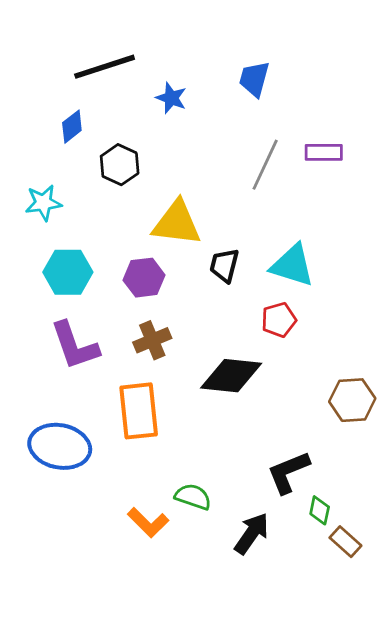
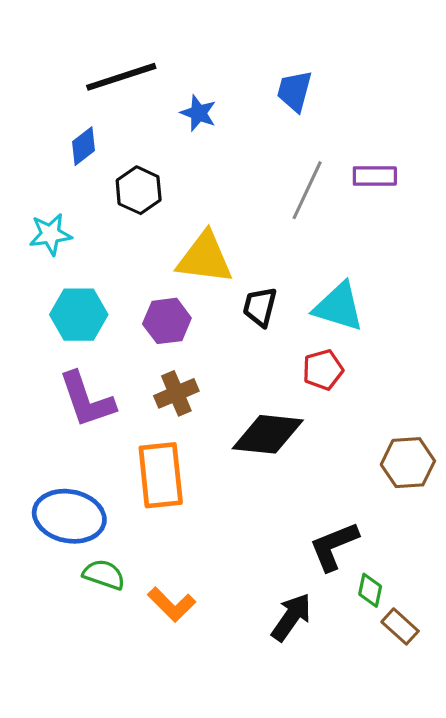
green semicircle: (193, 497) -> (104, 575), moved

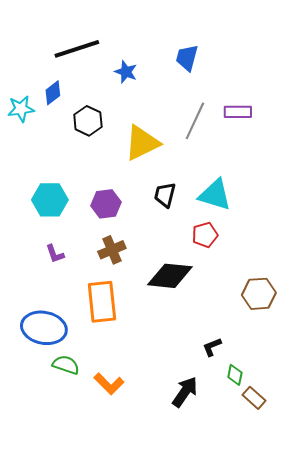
cyan star: (50, 234) -> (21, 109), moved
yellow triangle: (205, 258) -> (142, 143), moved, turned -33
purple L-shape: (87, 400) -> (55, 254), size x0.5
black L-shape: (334, 546) -> (212, 347), size x0.6

